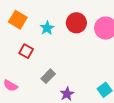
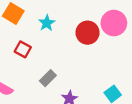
red circle: (76, 23) -> (87, 33), moved

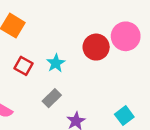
cyan star: (47, 23) -> (56, 63), moved

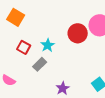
gray rectangle: (52, 98) -> (40, 64), moved

